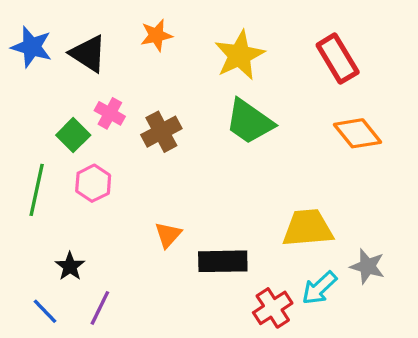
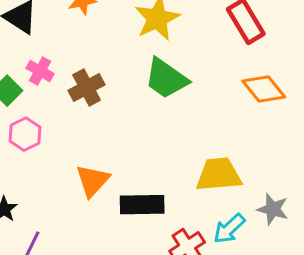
orange triangle: (168, 235) -> (93, 181), size x1.4

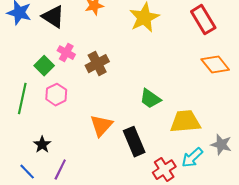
green trapezoid: (166, 79) -> (150, 99), moved, size x0.7
black rectangle: (142, 205) -> (134, 142), turned 68

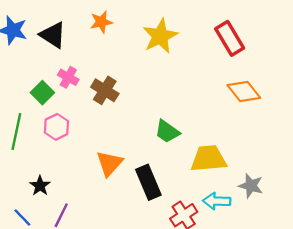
brown cross: (97, 64) -> (105, 90), turned -30
cyan arrow: (192, 158) -> (217, 201), turned 45

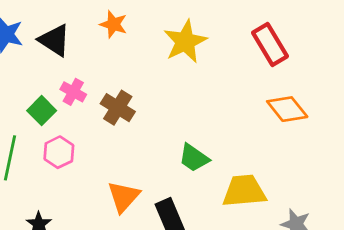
orange star: (101, 22) -> (113, 24), turned 30

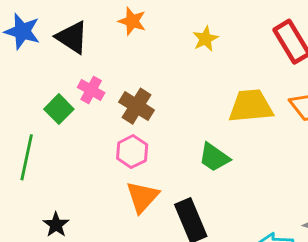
yellow star: (185, 42) -> (205, 39), size x0.6
pink hexagon: (59, 152) -> (132, 152), moved
yellow trapezoid: (244, 191) -> (251, 106), moved

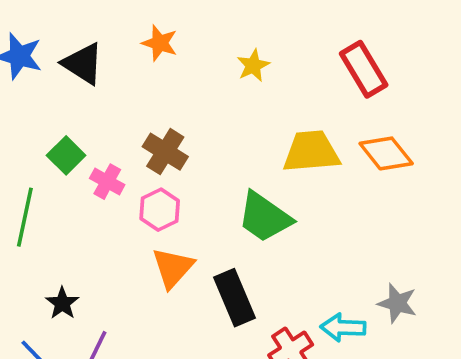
pink cross: (91, 90) -> (107, 182), moved
green trapezoid: (214, 157) -> (264, 217), size x1.4

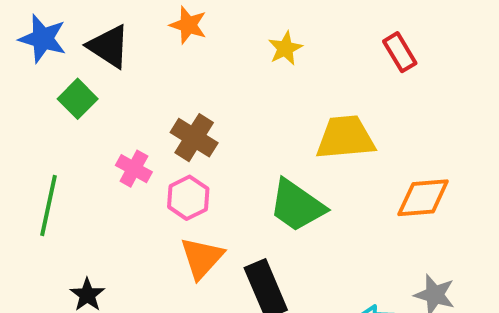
red rectangle: (364, 69) -> (400, 52), size x0.7
orange diamond: (386, 153) -> (423, 198), moved, turned -56
green square: (66, 155) -> (78, 99), moved

